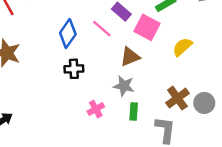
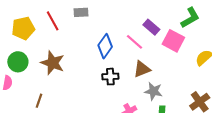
brown triangle: (130, 57) -> (142, 69), moved

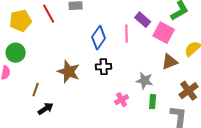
pink line: (135, 42) -> (127, 34), turned 48
brown star: (53, 63) -> (69, 72), moved
brown triangle: (142, 69) -> (170, 62), moved

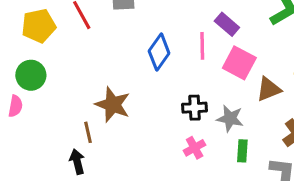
pink square: (164, 33) -> (239, 63), moved
black cross: (104, 67) -> (195, 108), moved
brown line: (36, 90) -> (88, 132), moved, turned -32
black arrow: (46, 109) -> (77, 162), turned -70

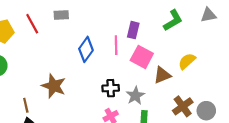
purple rectangle: (227, 24) -> (133, 30), turned 63
gray star: (230, 118) -> (135, 96), turned 30
brown line: (88, 132) -> (26, 105), moved

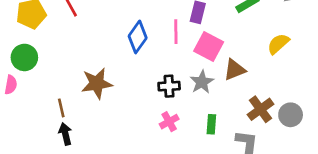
yellow semicircle: (187, 61) -> (278, 44), moved
brown star: (54, 86) -> (97, 83), turned -30
gray star: (135, 96) -> (202, 82), moved

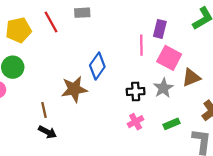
blue diamond: (138, 37) -> (97, 66), moved
green rectangle: (211, 124) -> (172, 124), turned 63
black arrow: (65, 134) -> (47, 132), turned 132

